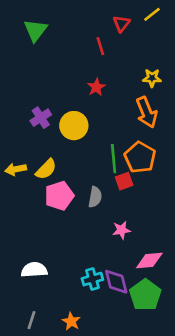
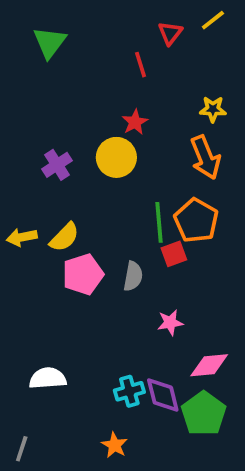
yellow circle: (74, 126) -> (116, 157), moved
gray line: (32, 320) -> (22, 449), moved
orange star: (71, 321) -> (115, 445), moved

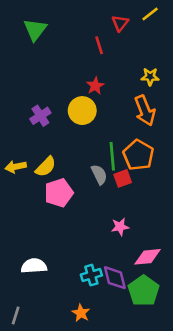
gray semicircle: (133, 276) -> (99, 175), moved, turned -36

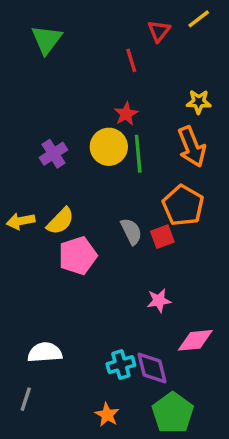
green line: (112, 156) -> (138, 154), moved
green pentagon: (144, 291) -> (173, 413), moved
gray line: (16, 316) -> (26, 399), moved

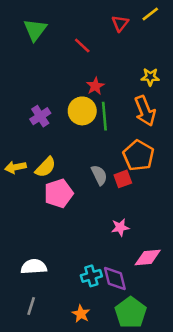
red line: (131, 60) -> (82, 45), moved, turned -30
gray line: (26, 399) -> (31, 306), moved

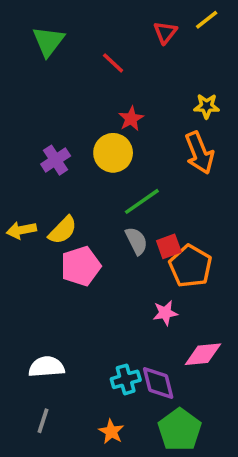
green line: (104, 116) -> (142, 201), moved, turned 60
orange pentagon: (138, 155) -> (190, 266), moved

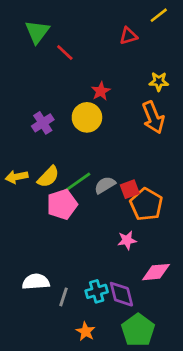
red triangle: (165, 32) -> (128, 36), moved, turned 36
red line: (113, 63) -> (65, 52), moved
green line: (142, 201) -> (77, 182), moved
gray semicircle: (136, 241) -> (105, 185), turned -95
gray line: (43, 421) -> (63, 297), moved

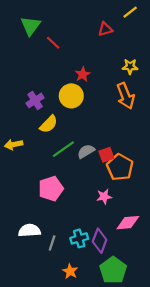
yellow semicircle: (48, 177) -> (49, 124), moved
pink pentagon: (62, 204) -> (51, 189), moved
purple diamond: (121, 294) -> (100, 241), turned 35

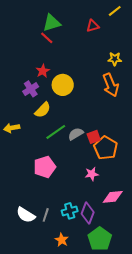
green triangle: (31, 26) -> (52, 23), moved, turned 36
red star: (83, 74) -> (43, 71), moved
white semicircle: (29, 231) -> (26, 215), moved, turned -144

